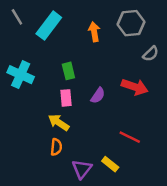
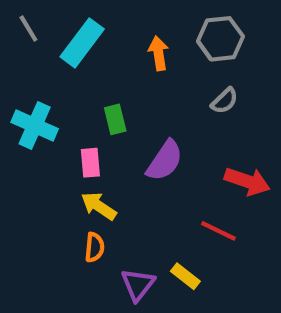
gray semicircle: (151, 54) -> (225, 101), moved
red arrow: (135, 87) -> (247, 181), moved
purple semicircle: (98, 95) -> (165, 161), size x1.5
pink rectangle: (66, 98) -> (90, 163), moved

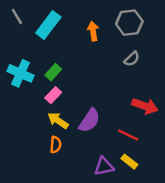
green rectangle: (115, 119) -> (53, 72), moved, turned 56
purple semicircle: (165, 161) -> (89, 121), moved
pink rectangle: (90, 163) -> (53, 95), turned 49
yellow rectangle: (185, 276) -> (129, 162), moved
purple triangle: (138, 285) -> (104, 166), moved, turned 40

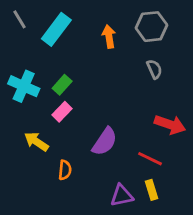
gray semicircle: (132, 59) -> (154, 69), turned -70
yellow arrow: (58, 121) -> (36, 142), moved
yellow rectangle: (129, 162) -> (152, 190), turned 35

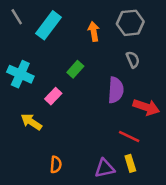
green rectangle: (62, 85) -> (75, 69), moved
purple semicircle: (105, 142) -> (116, 90), moved, turned -30
orange semicircle: (65, 170) -> (56, 165), moved

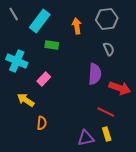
green rectangle: (75, 69) -> (52, 45), moved, turned 56
orange semicircle: (56, 165) -> (42, 123), moved

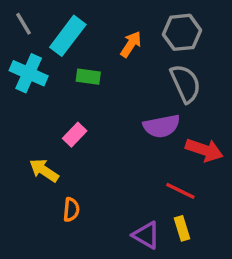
orange arrow: (77, 26) -> (131, 44), turned 42
gray semicircle: (109, 49) -> (185, 83), size x1.6
cyan cross: (17, 61) -> (29, 73), moved
purple semicircle: (95, 74) -> (162, 126), turned 75
purple triangle: (86, 138) -> (146, 235), turned 42

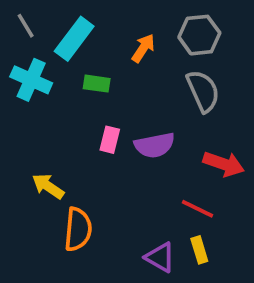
purple semicircle: (162, 126) -> (155, 145), moved
pink rectangle: (75, 135) -> (110, 140), moved, turned -30
orange semicircle: (71, 210) -> (78, 229), size x1.6

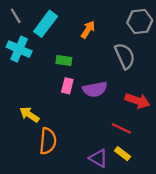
gray hexagon: (199, 35) -> (140, 22), moved
green rectangle: (97, 84) -> (64, 61), moved
yellow rectangle: (199, 250) -> (122, 154), turned -35

